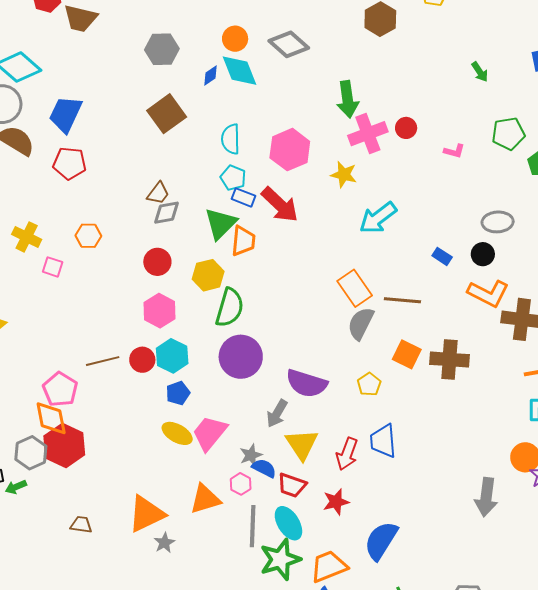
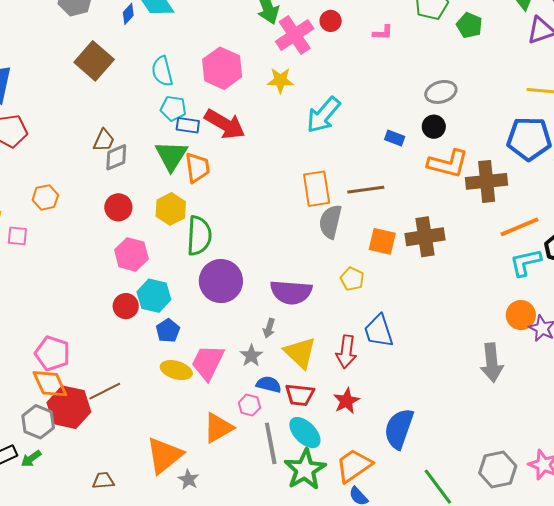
orange rectangle: (355, 288) -> (317, 189), turned 39
brown line: (103, 361) -> (105, 391), moved
gray arrow: (277, 413) -> (269, 328), size x0.7
gray star: (251, 455) -> (251, 356), moved

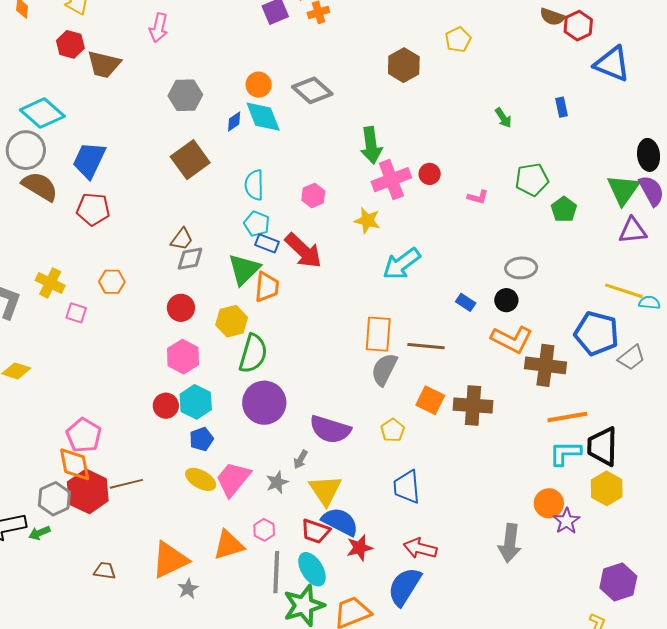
pink hexagon: (222, 68) -> (313, 196), size x0.6
red arrow: (346, 352) -> (420, 548), moved, turned 84
blue semicircle: (269, 384) -> (340, 522), moved, size x1.5

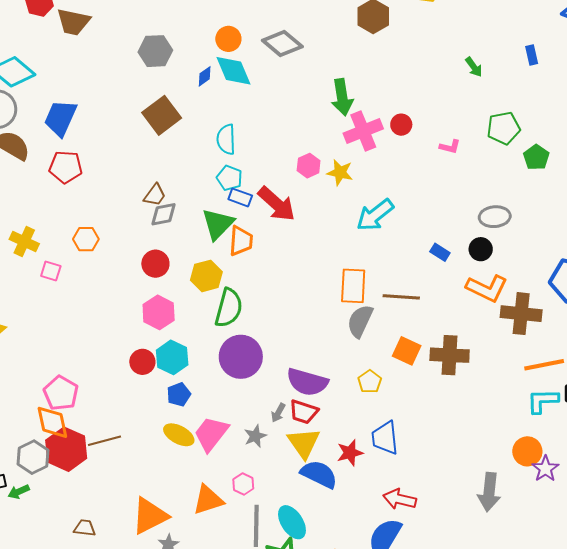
pink hexagon: (313, 196) -> (309, 166), moved
red trapezoid: (315, 531) -> (304, 412), moved
red star: (360, 548) -> (350, 453), moved

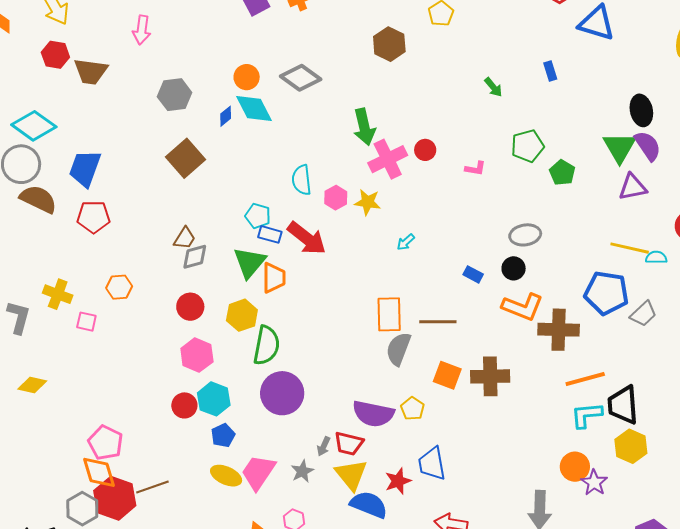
cyan semicircle: (226, 139) -> (302, 180), moved
cyan arrow: (375, 215) -> (406, 242), size x0.5
purple semicircle: (307, 382) -> (373, 414), moved

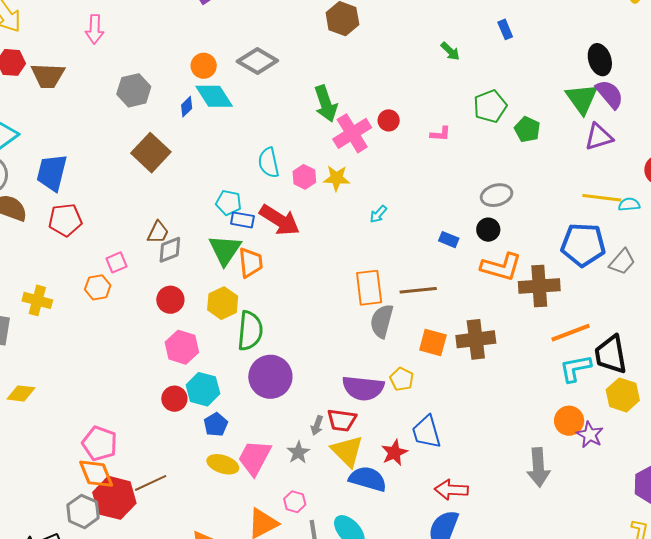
pink square: (86, 322) -> (116, 262), moved, turned -30

